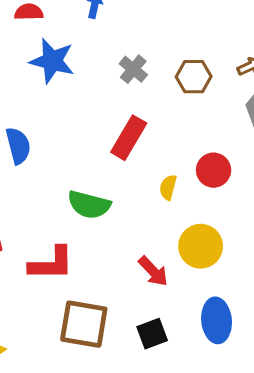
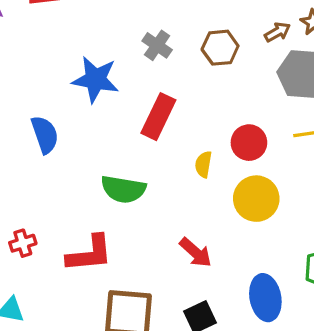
blue star: (52, 61) -> (96, 79), moved
yellow circle: (201, 246) -> (256, 199), moved

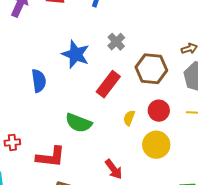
brown hexagon: (220, 48) -> (151, 69), moved, size x1.4

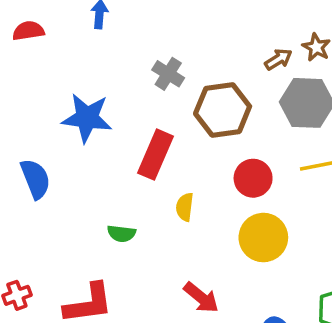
gray cross: (116, 42) -> (168, 74), moved
yellow semicircle: (129, 118) -> (185, 207), moved
green semicircle: (79, 123) -> (121, 233), size x0.6

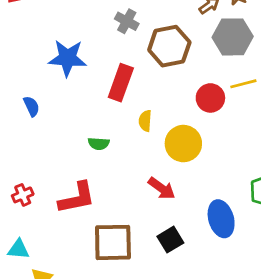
red circle: (253, 178) -> (210, 98), moved
blue semicircle: (35, 179) -> (31, 106), size x0.7
yellow circle: (263, 238) -> (183, 144), moved

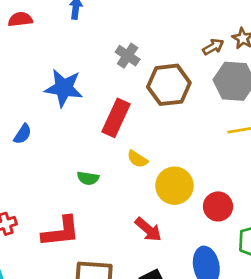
red circle: (210, 98) -> (218, 206), moved
blue semicircle: (31, 106) -> (23, 134), turned 54
yellow semicircle: (145, 121) -> (137, 159), turned -66

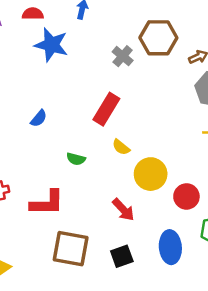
brown hexagon: (169, 85) -> (158, 38), moved
blue star: (64, 88) -> (51, 45), moved
blue semicircle: (23, 134) -> (39, 118), moved

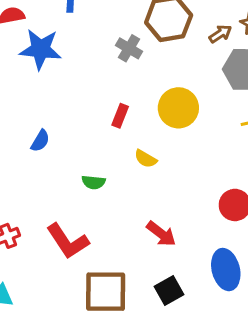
red rectangle: (106, 109) -> (120, 116), size x0.6
yellow circle: (151, 174) -> (178, 108), moved
red L-shape: (47, 203) -> (68, 241), turned 66

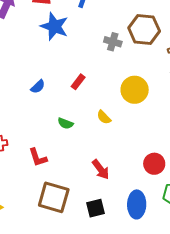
gray cross: (129, 48) -> (113, 42), turned -30
red rectangle: (120, 116) -> (78, 82), moved
red L-shape: (68, 241) -> (38, 157), size x0.7

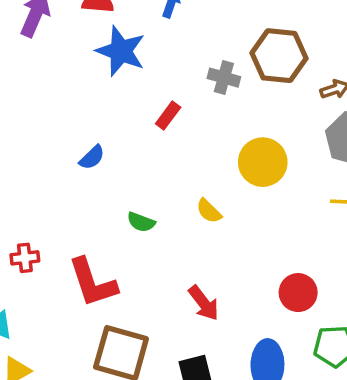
red rectangle: (78, 82) -> (168, 115), moved
red L-shape: (38, 157) -> (93, 283), size x1.5

